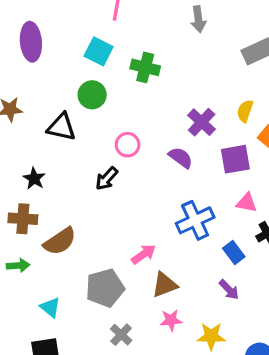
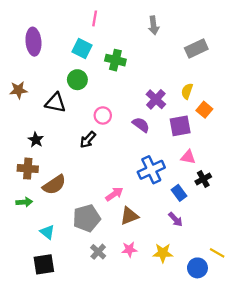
pink star: (171, 320) -> (129, 249), moved

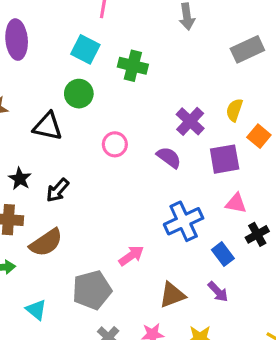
black arrow: (88, 140) -> (58, 190), moved
brown triangle: (129, 216) -> (172, 295), moved

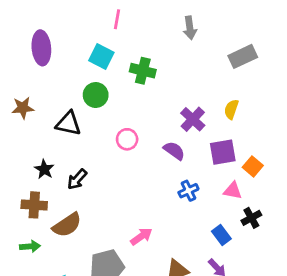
orange square: (259, 136) -> (253, 166), moved
blue cross: (184, 221) -> (188, 191), moved, size x0.6

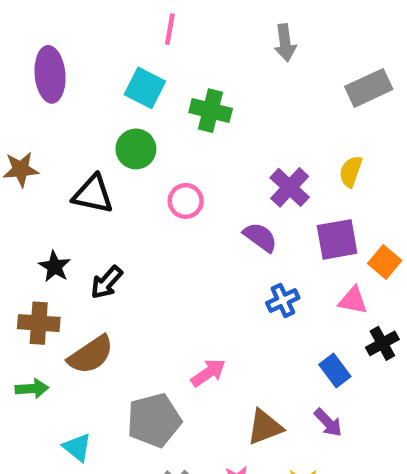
pink circle: (127, 139) -> (186, 201), moved

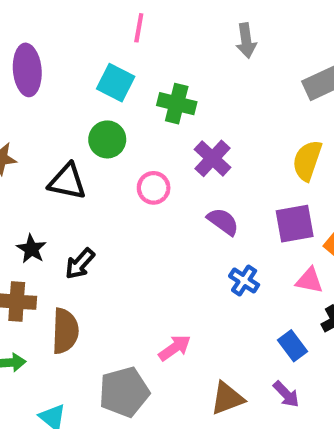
yellow semicircle: (351, 172) -> (307, 160), size x1.4
purple cross: (290, 187) -> (212, 158), moved
blue cross: (283, 300) -> (244, 280), turned -32
brown semicircle: (91, 355) -> (65, 331), turned -54

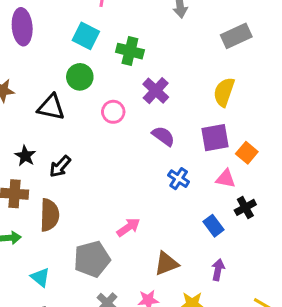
purple arrow: (286, 394) -> (218, 270), moved, turned -125

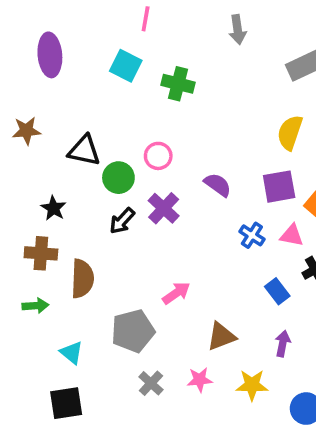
green circle: (80, 77) -> (118, 178), moved
purple cross: (156, 91) -> (164, 208), moved
black arrow: (60, 166) -> (122, 221), moved
blue cross: (179, 179) -> (252, 235), moved

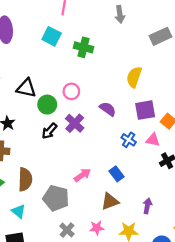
yellow semicircle: (290, 132) -> (134, 77), moved
brown semicircle: (82, 279) -> (25, 179), moved
blue rectangle: (277, 291) -> (117, 174), moved
gray pentagon: (133, 331) -> (56, 198), turned 30

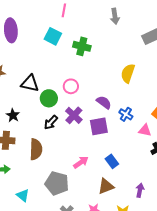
purple square: (145, 110) -> (99, 126), moved
blue cross: (129, 140) -> (126, 114), moved
brown semicircle: (25, 179) -> (36, 149), moved

